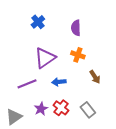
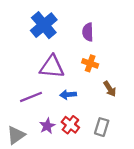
blue cross: (38, 22) -> (44, 25), size x1.6
purple triangle: (45, 58) -> (52, 67), turned 40
gray rectangle: (88, 110) -> (102, 127), turned 56

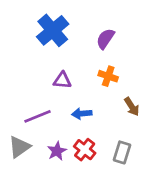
purple semicircle: (88, 32) -> (105, 39), turned 36
purple triangle: (52, 67) -> (62, 80), size x0.6
gray triangle: (16, 135) -> (19, 147), moved

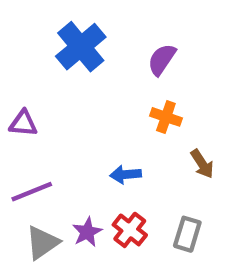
purple triangle: (62, 80) -> (23, 123), moved
purple line: (37, 116) -> (32, 192), moved
gray triangle: (19, 147) -> (42, 243), moved

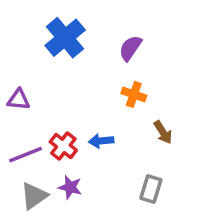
red cross: (130, 230) -> (63, 146), moved
purple star: (87, 232) -> (70, 187), turned -30

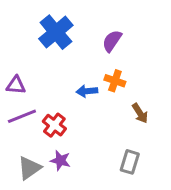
blue arrow: (101, 141) -> (87, 91), moved
purple line: (25, 155) -> (22, 116), moved

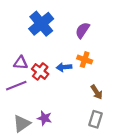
purple triangle: (16, 85) -> (21, 63), moved
brown arrow: (140, 113) -> (97, 92), moved
red cross: (54, 125) -> (40, 71), moved

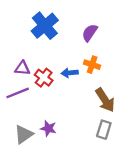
brown arrow: (97, 92) -> (105, 100), size x1.5

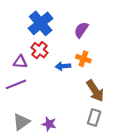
red cross: (44, 78) -> (39, 50), moved
purple star: (48, 128) -> (49, 124), moved

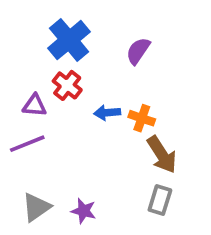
orange cross: (83, 59) -> (142, 118), moved

